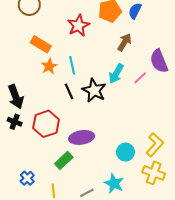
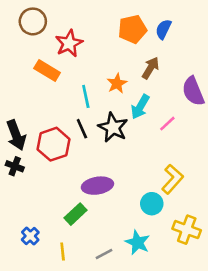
red star: (78, 26) -> (69, 43), moved
orange star: (49, 66) -> (117, 83), moved
pink line: (140, 78) -> (167, 124), moved
red hexagon: (46, 124) -> (54, 144), moved
yellow L-shape: (155, 145) -> (172, 179), moved

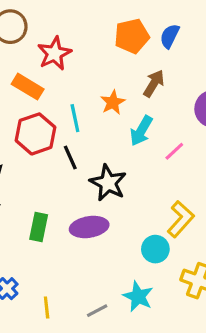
black star: (113, 127) -> (108, 183), moved
red hexagon: (54, 144) -> (35, 134), moved
green rectangle: (75, 214) -> (39, 227), moved, turned -35

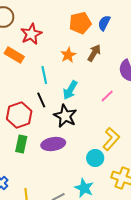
orange star: (113, 102) -> (68, 55), moved
cyan arrow: (141, 131) -> (70, 90), moved
red hexagon: (35, 134) -> (19, 115), moved

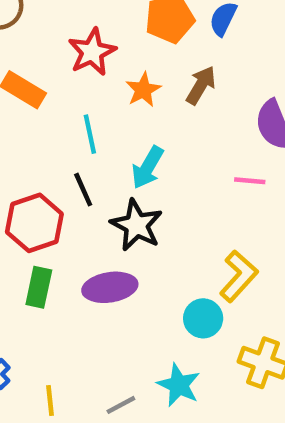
red star: (31, 34) -> (92, 52), moved
pink line: (107, 96) -> (250, 181), moved, turned 48

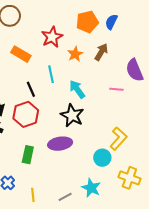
cyan arrow: (148, 167) -> (77, 89), turned 114
pink line: (250, 181) -> (116, 89), moved
black line: (83, 190) -> (31, 89), moved
green rectangle: (39, 287) -> (28, 155), moved

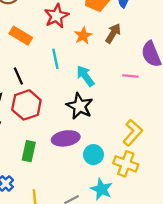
black line: (31, 89) -> (18, 76), moved
cyan circle: (102, 158) -> (93, 155), moved
yellow cross: (129, 178) -> (126, 164), moved

